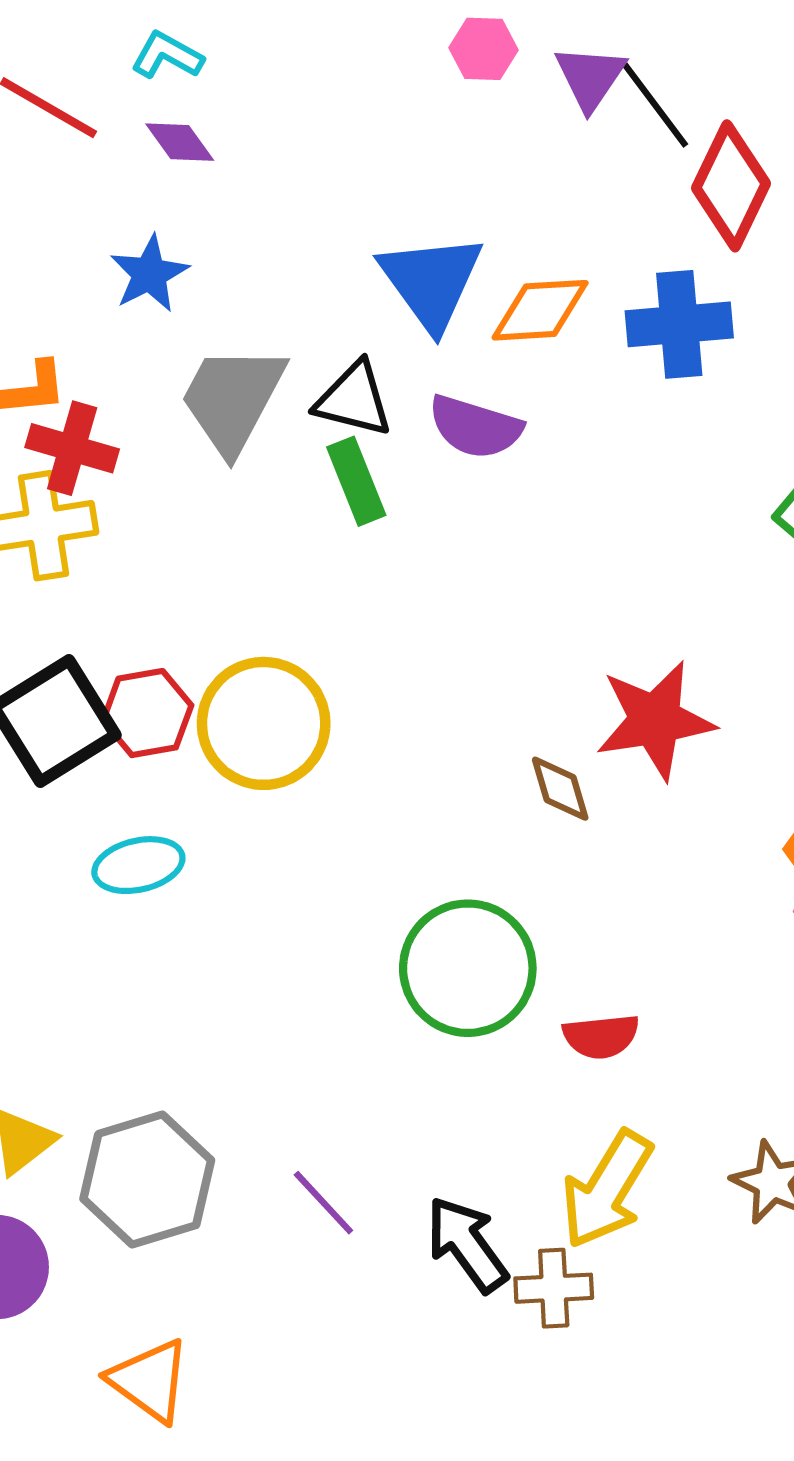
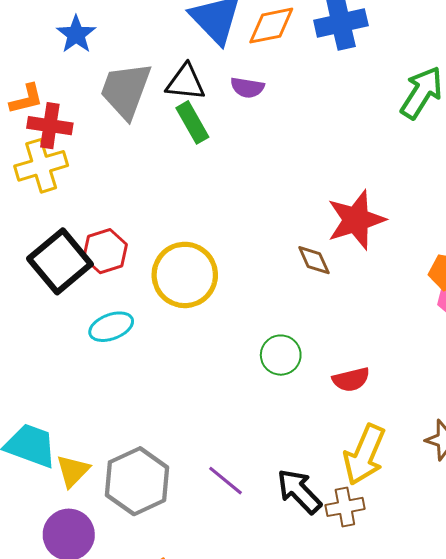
purple semicircle: (475, 427) -> (247, 88), size x0.7
yellow circle: (264, 723) -> (185, 275), moved
green circle: (468, 968) -> (281, 355), size x0.6

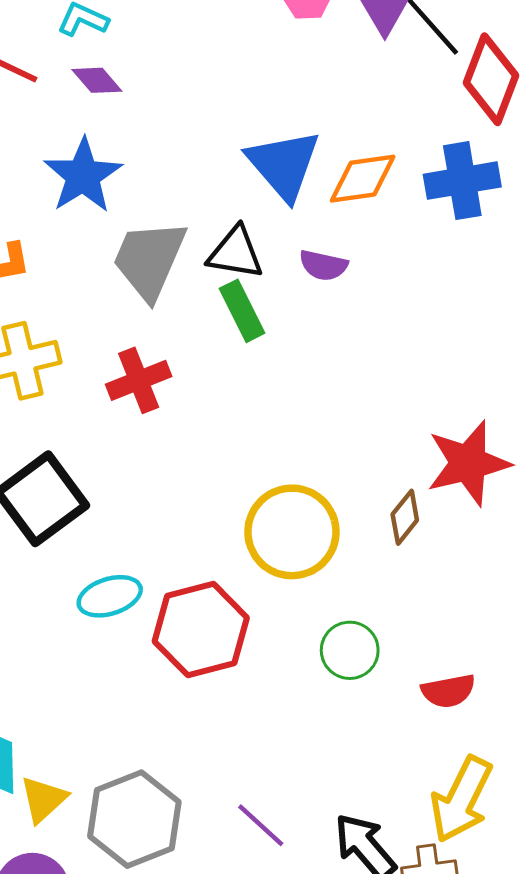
blue star: (76, 34) -> (83, 176), size x1.4
red cross: (50, 126) -> (139, 380), moved, turned -33
red hexagon: (105, 251) -> (201, 630), moved, size x1.5
brown diamond: (314, 260) -> (405, 517), turned 60
yellow circle: (185, 275) -> (292, 532), moved

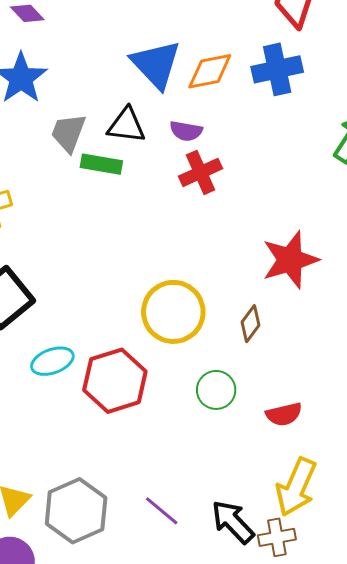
gray trapezoid: (149, 260) -> (68, 133), size x0.7
green rectangle: (242, 311) -> (101, 164), moved, turned -51
red cross: (139, 380) -> (201, 172), moved
brown diamond: (405, 517) -> (251, 324), moved

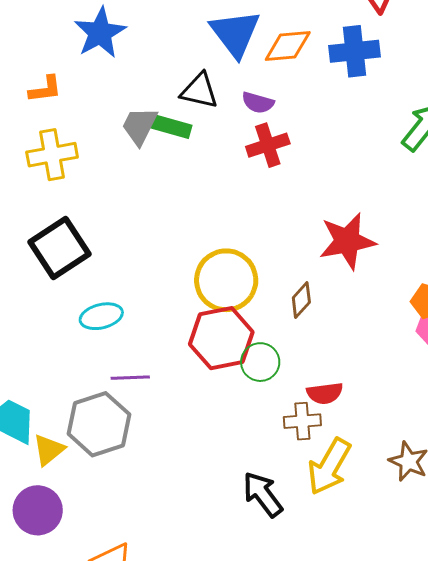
gray trapezoid: (68, 133) -> (140, 126), moved
red hexagon: (115, 381) -> (221, 338), moved
gray hexagon: (76, 511) -> (99, 424), moved
purple line: (162, 511) -> (130, 378), moved, turned -48
brown cross: (277, 537) -> (302, 421), moved

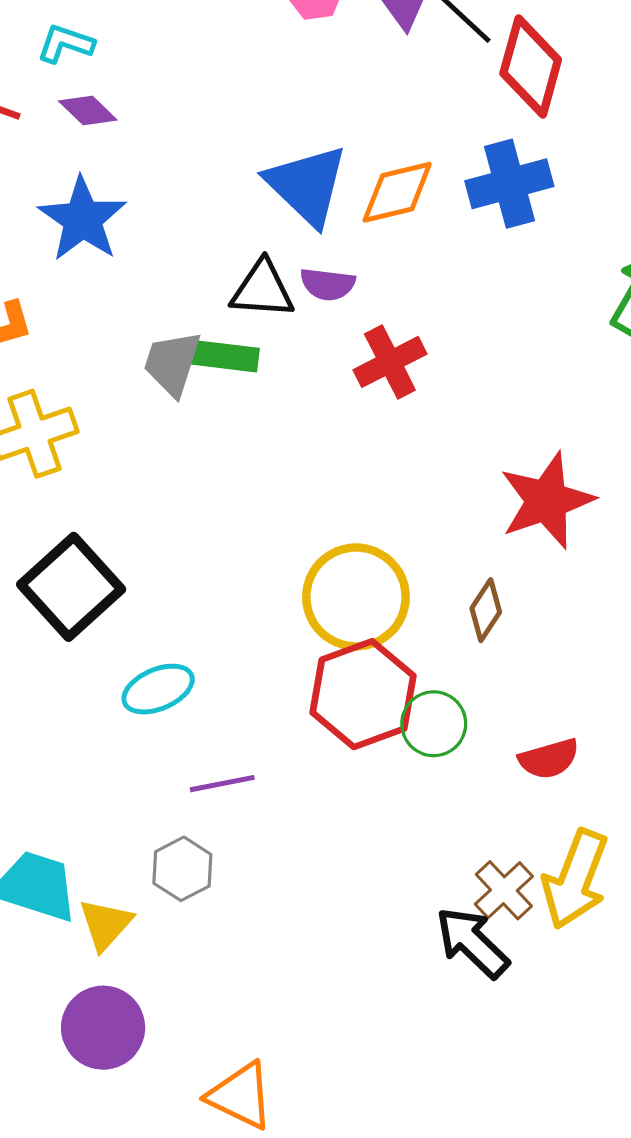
purple semicircle: (258, 103) -> (328, 284), moved
brown cross: (302, 421) -> (504, 890), moved, turned -30
gray hexagon: (99, 424) -> (182, 869), size x0.6

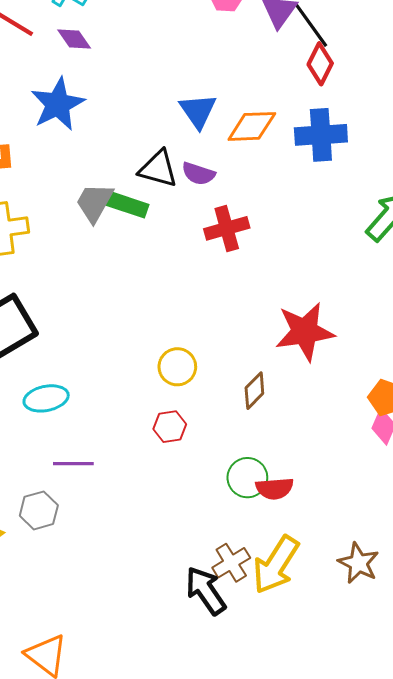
red diamond: (531, 67) -> (320, 64), moved, size x0.7
blue triangle: (307, 185) -> (198, 111), size x0.7
yellow circle: (356, 597) -> (177, 367), size x0.6
red hexagon: (363, 694) -> (170, 427), size x0.5
green circle: (434, 724) -> (247, 478), moved

